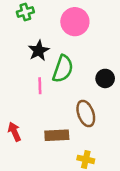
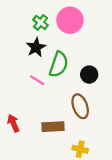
green cross: (25, 12) -> (41, 22), moved, turned -35
black circle: (105, 78) -> (89, 75), moved
pink line: (40, 86) -> (37, 80), turned -56

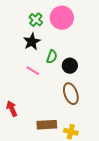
green semicircle: (59, 64) -> (52, 57), size x0.6
black circle: (89, 75) -> (70, 66), moved
brown rectangle: (53, 127) -> (47, 125), moved

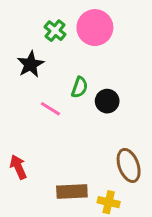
black star: (32, 42) -> (31, 64), moved
brown ellipse: (71, 94) -> (129, 165), moved

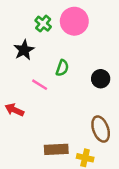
black circle: (107, 101) -> (101, 79), moved
red arrow: (18, 167) -> (14, 110), moved, turned -42

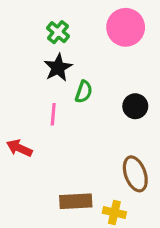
pink circle: (74, 21) -> (126, 27), moved
black star: (24, 50) -> (58, 68), moved
pink line: (40, 85) -> (53, 114), turned 63

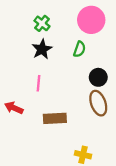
green semicircle: (84, 92) -> (79, 49), moved
brown ellipse: (135, 174) -> (98, 103), moved
brown rectangle: (76, 201) -> (55, 118), moved

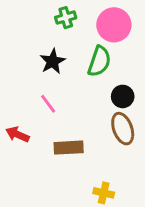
green cross: (42, 23) -> (66, 18), moved, turned 35
green semicircle: (79, 49) -> (99, 61), size x1.5
pink line: (38, 83) -> (48, 104), turned -42

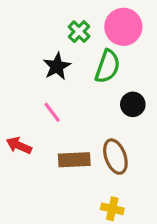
green cross: (66, 18) -> (79, 32), moved, turned -30
brown ellipse: (123, 129) -> (115, 157), moved

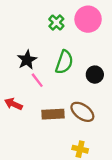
black star: (57, 66) -> (27, 60), moved
green semicircle: (108, 66) -> (64, 62), moved
brown ellipse: (115, 157) -> (82, 112), turned -35

